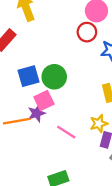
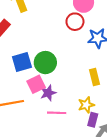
purple star: (37, 113) -> (48, 93), moved
pink line: (66, 132) -> (57, 113), turned -30

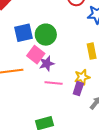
pink square: (36, 84) -> (36, 55), turned -30
purple rectangle: (93, 120) -> (78, 89), moved

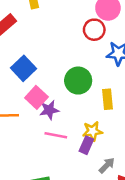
blue square: (23, 33) -> (23, 68), turned -36
green circle: (46, 35) -> (78, 81), moved

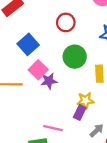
red circle: (94, 30) -> (66, 22), moved
pink line: (56, 135) -> (53, 128), moved

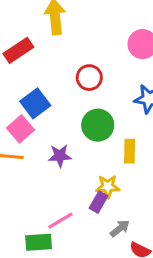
pink square: (38, 70) -> (21, 129), moved
pink line: (53, 128) -> (60, 221), turned -48

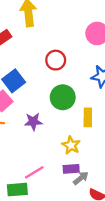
yellow star: (108, 186) -> (71, 145), turned 30
purple rectangle: (99, 202) -> (71, 169), moved, turned 56

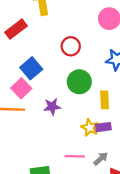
purple rectangle: (71, 169) -> (103, 127), moved
pink line: (34, 172) -> (75, 156), moved, turned 36

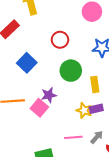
pink square: (21, 88) -> (39, 108), moved

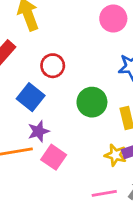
red circle: (60, 40) -> (53, 66), moved
purple star: (49, 95) -> (38, 131), moved

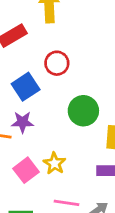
yellow star: (115, 155) -> (54, 163), moved
pink square: (54, 157) -> (26, 170), moved

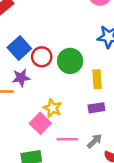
red circle: (57, 63) -> (42, 57), moved
pink square: (26, 170) -> (40, 123), moved

